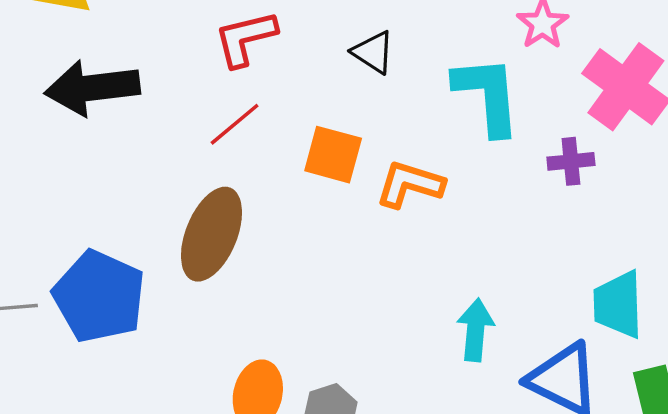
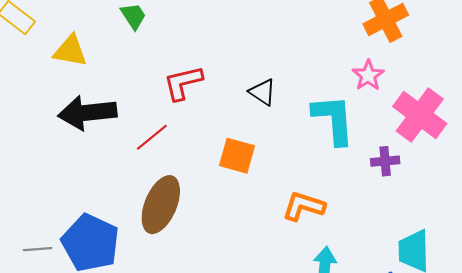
red line: (235, 124) -> (152, 137), moved
orange L-shape: (410, 184) -> (304, 206), moved

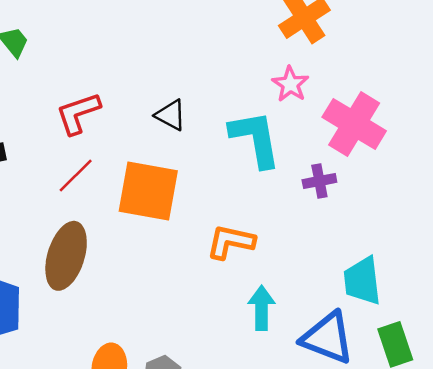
red line: (152, 137) -> (76, 176), moved
orange square: (237, 156) -> (148, 191), size x1.5

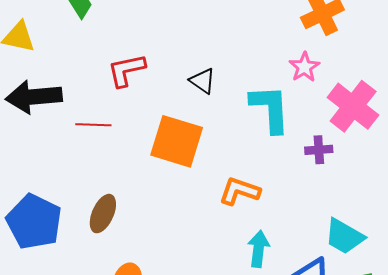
red line: (76, 176) -> (93, 125), moved, turned 40
brown ellipse: (66, 256) -> (103, 214), moved, size x0.7
cyan trapezoid: (362, 281) -> (344, 236), turned -60

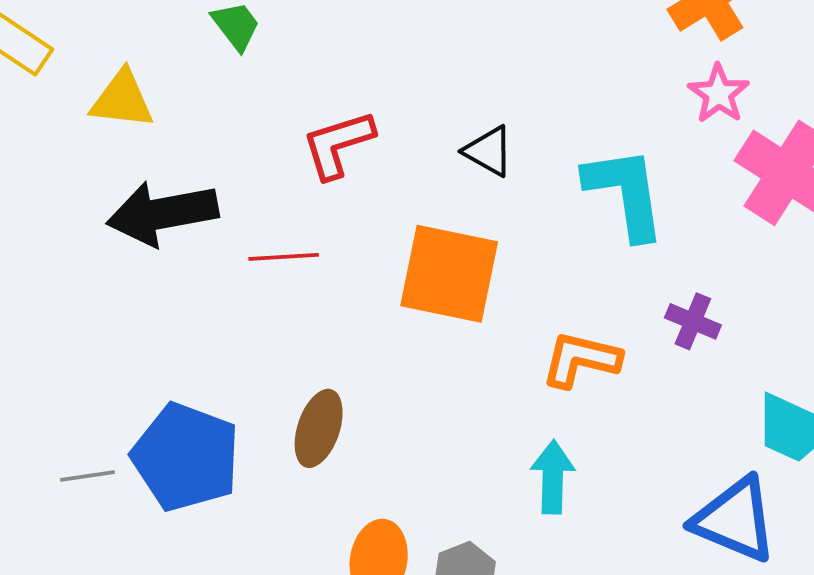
pink star: (304, 67) -> (719, 94), moved
purple cross: (319, 150) -> (693, 321), moved, turned 32
cyan arrow: (259, 249) -> (553, 477), moved

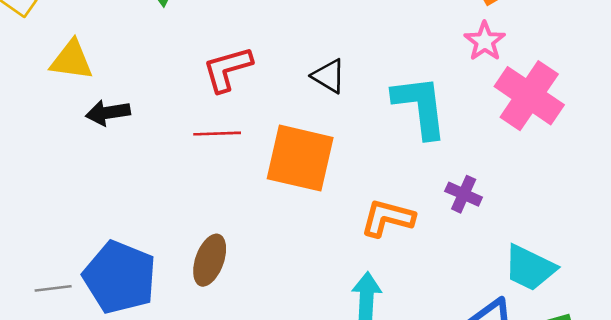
yellow triangle: (122, 100) -> (72, 60), moved
black arrow: (162, 213) -> (108, 113), size x0.6
red line: (284, 257) -> (217, 134), moved

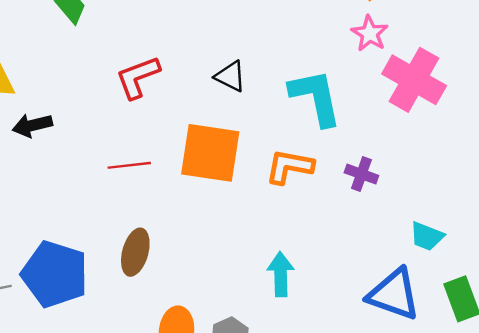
red line: (217, 134) -> (129, 165), moved
orange L-shape: (388, 218) -> (289, 167), moved
cyan trapezoid: (530, 268) -> (427, 236), size x0.7

